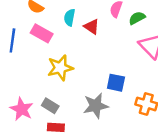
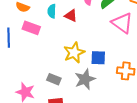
yellow star: (60, 68) -> (74, 53), moved
gray rectangle: (50, 106) -> (54, 79), moved

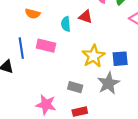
cyan semicircle: (52, 11) -> (66, 24), moved
pink rectangle: (31, 28) -> (46, 46), moved

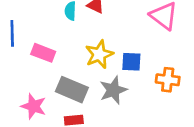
pink rectangle: (46, 46) -> (43, 53), moved
gray rectangle: (75, 87) -> (72, 90), size x1.6

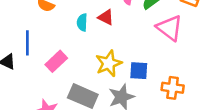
pink rectangle: (43, 53) -> (56, 61), turned -65

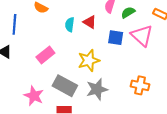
blue line: (27, 43) -> (14, 24), moved
blue square: (139, 71) -> (116, 38), moved

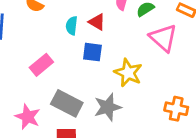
blue square: (116, 38) -> (92, 52), moved
yellow star: (89, 60) -> (128, 73), moved, turned -30
orange cross: (140, 85) -> (176, 109), moved

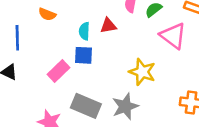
red triangle: (97, 22) -> (108, 26), turned -36
blue square: (92, 52) -> (84, 55), moved

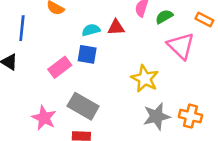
cyan semicircle: (84, 31) -> (91, 30), turned 66
gray star: (125, 106) -> (156, 116), moved

